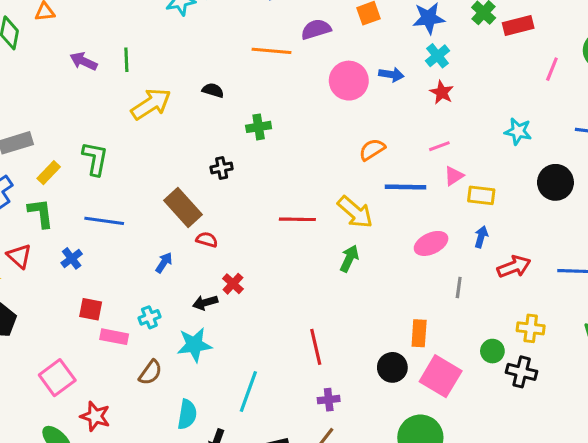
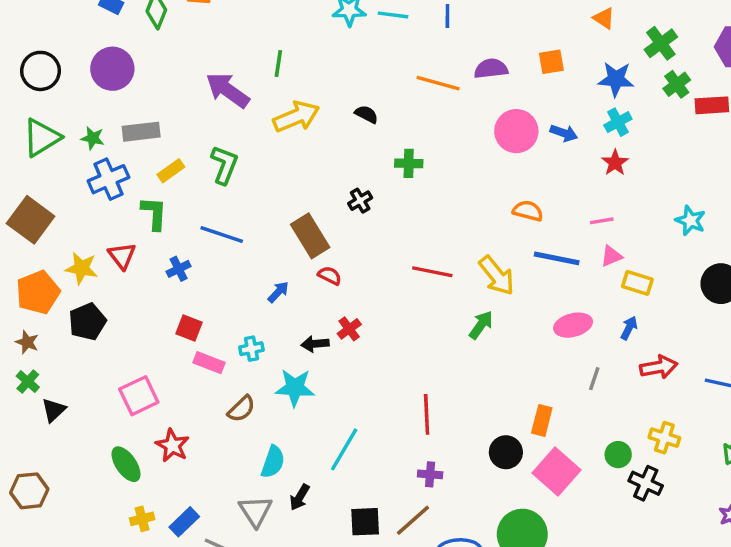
purple arrow: (84, 61) -> (228, 90), moved, size x1.5
orange semicircle: (372, 149) -> (528, 211), turned 36
black cross: (222, 168) -> (360, 201), turned -30

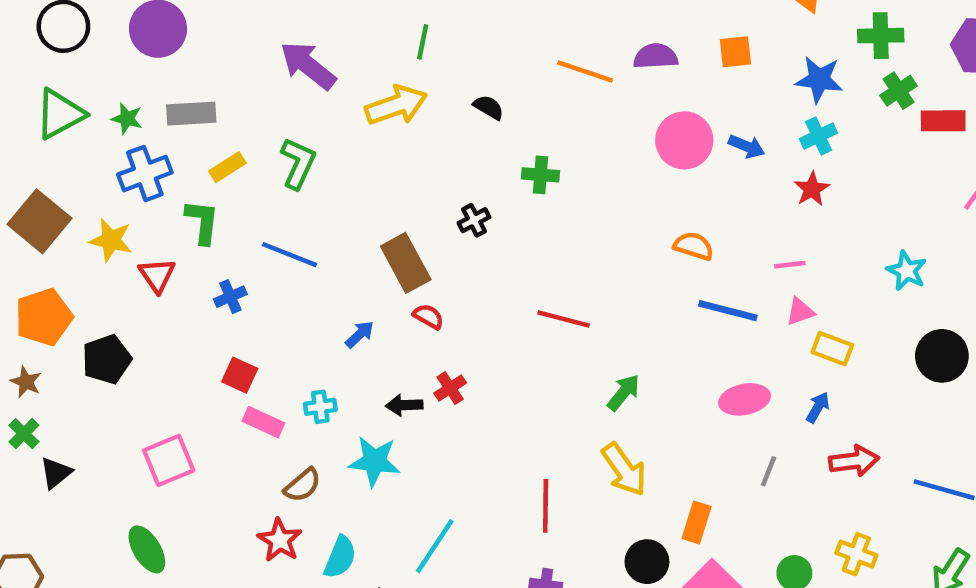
green cross: (661, 43) -> (881, 36), turned 32
green line: (278, 63) -> (423, 42), moved
yellow star: (81, 268) -> (111, 240), moved
yellow arrow: (497, 276) -> (624, 470), moved
red star: (172, 446) -> (280, 540), moved

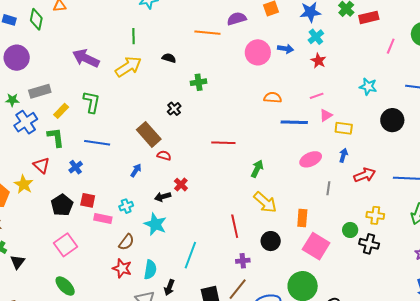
yellow star: (111, 240) -> (24, 184), moved, turned 30
black pentagon: (107, 359) -> (62, 205), moved
cyan star: (374, 461) -> (155, 224), turned 30
black circle: (647, 562) -> (271, 241), moved

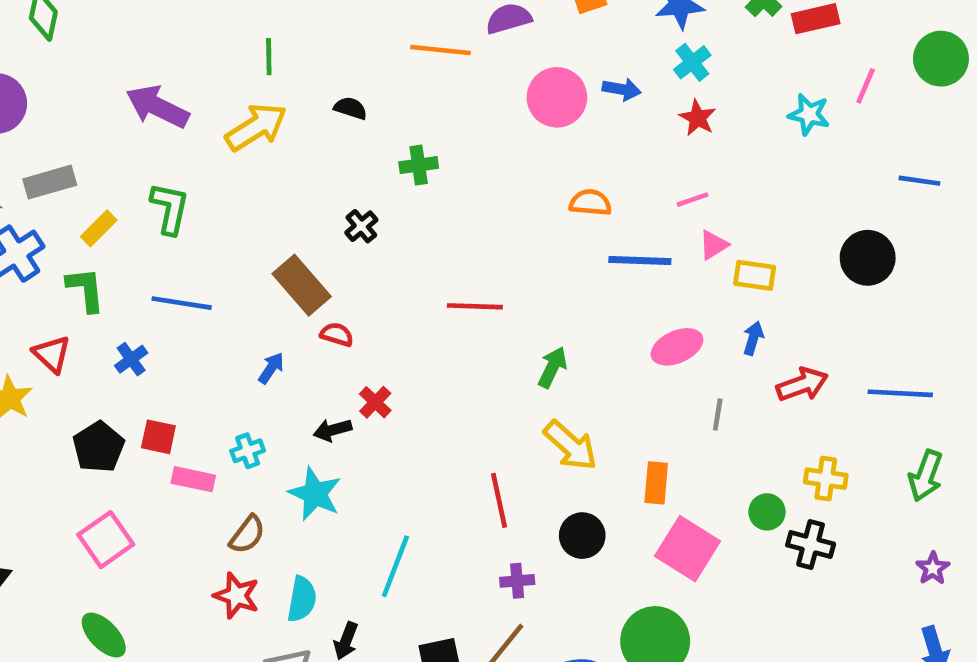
cyan star: (368, 87) -> (809, 114), moved

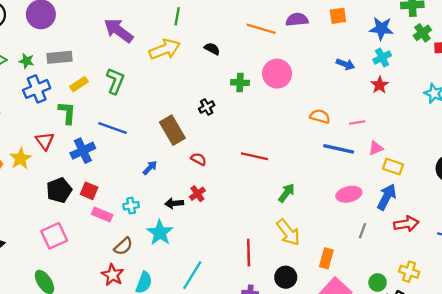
pink circle: (557, 97) -> (277, 74), moved
pink line: (693, 200) -> (357, 122), moved
red semicircle: (337, 334) -> (199, 159), moved
blue arrow: (753, 338) -> (387, 197), size x1.6
blue cross: (131, 359) -> (83, 151), size x1.5

